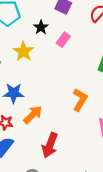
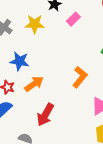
yellow star: (23, 51) -> (35, 24), turned 30

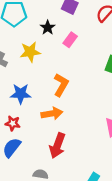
orange L-shape: (80, 77) -> (61, 85), moved
orange arrow: (34, 84) -> (52, 113), moved, turned 36

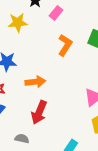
orange L-shape: (61, 85) -> (65, 45), moved

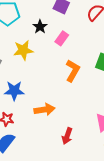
red arrow: (39, 112) -> (67, 136), moved, size x0.7

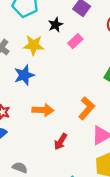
orange L-shape: (73, 71) -> (87, 108), moved
blue star: (14, 91) -> (24, 75), moved, turned -30

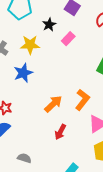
orange arrow: (43, 110) -> (53, 104), moved, turned -42

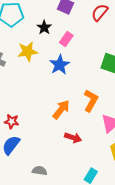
blue star: (23, 73) -> (60, 65), moved
red arrow: (60, 132) -> (73, 138), turned -91

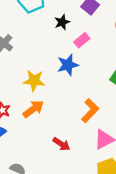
yellow star: (28, 51) -> (34, 81), moved
orange arrow: (61, 109) -> (33, 109), moved

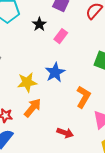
blue star: (68, 65) -> (55, 72), moved

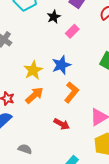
yellow star: (27, 82) -> (33, 70), turned -30
orange L-shape: (83, 97) -> (72, 92), moved

